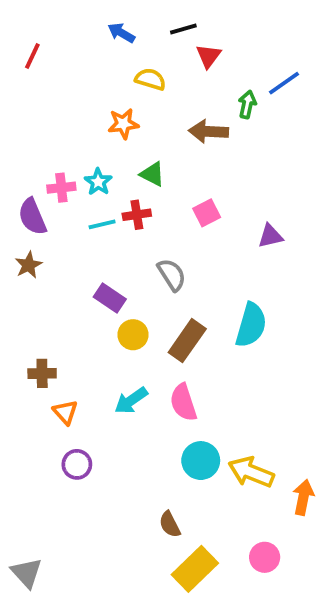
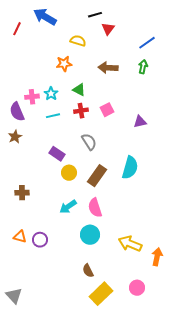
blue arrow: (121, 33) -> (45, 17), moved, size x1.6
green arrow: (247, 104) -> (143, 67), moved
red cross: (137, 215) -> (81, 111), moved
orange triangle: (65, 412) -> (20, 237), moved, turned -32
cyan circle: (201, 461) -> (90, 235), moved

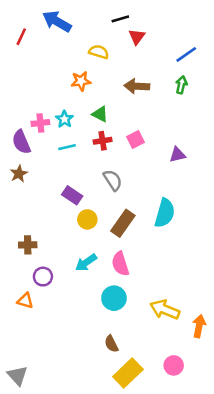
purple circle: (40, 240) -> (43, 277), moved

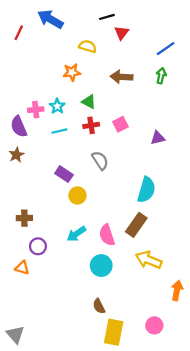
brown rectangle: (123, 223) -> (136, 225), moved
yellow arrow: (165, 310) -> (149, 260), moved
yellow rectangle: (128, 373) -> (114, 332), turned -35

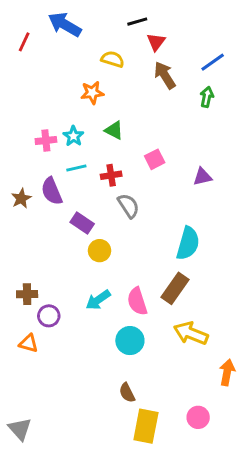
brown arrow: (122, 77) -> (165, 75), moved, turned 55
red cross: (91, 125) -> (111, 175), moved
purple semicircle: (19, 127) -> (52, 191), moved
brown cross: (24, 218) -> (27, 294), moved

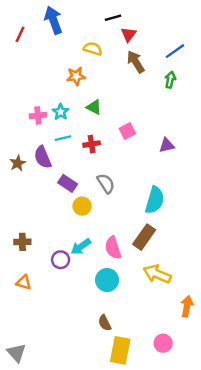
blue arrow: (65, 24) -> (53, 20), turned 40
gray semicircle: (129, 206) -> (106, 183), moved
purple circle: (49, 316) -> (61, 260), moved

